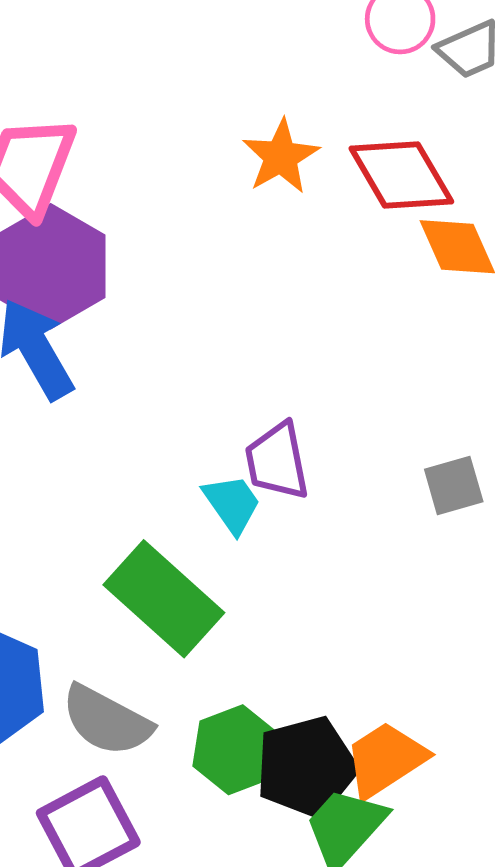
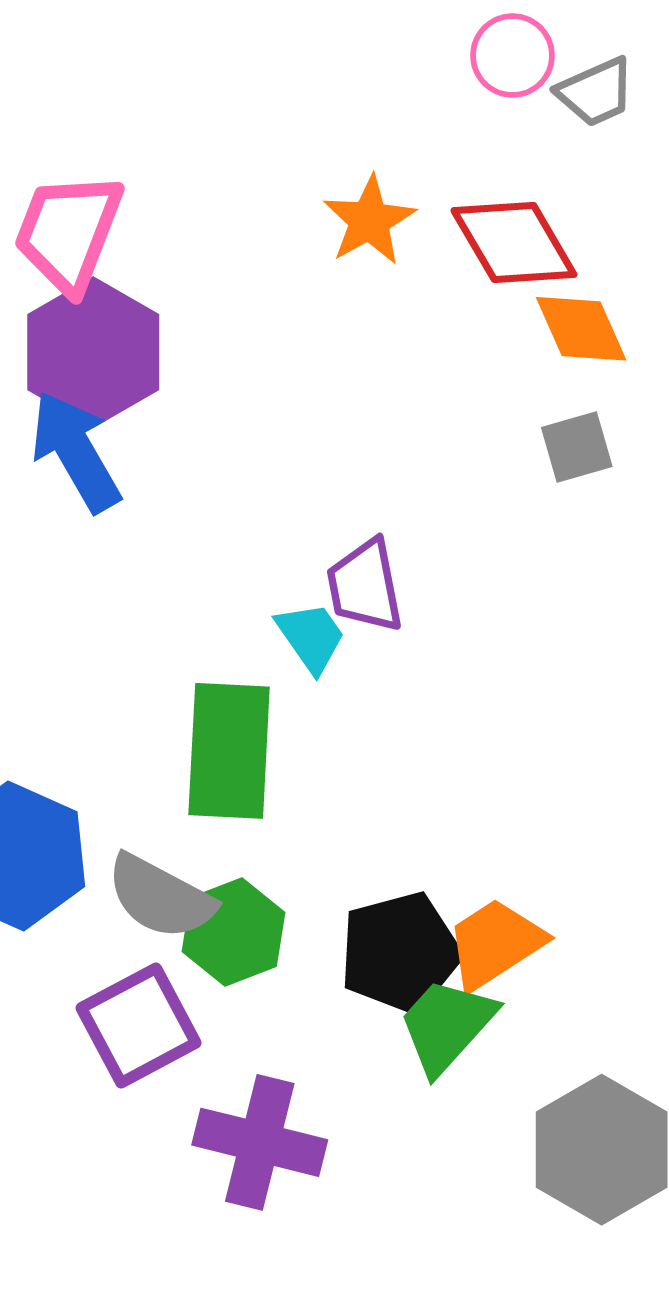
gray square: (454, 485) -> (577, 447), moved
green rectangle: (164, 599) -> (229, 751), turned 51
green hexagon: (236, 750) -> (233, 932), moved

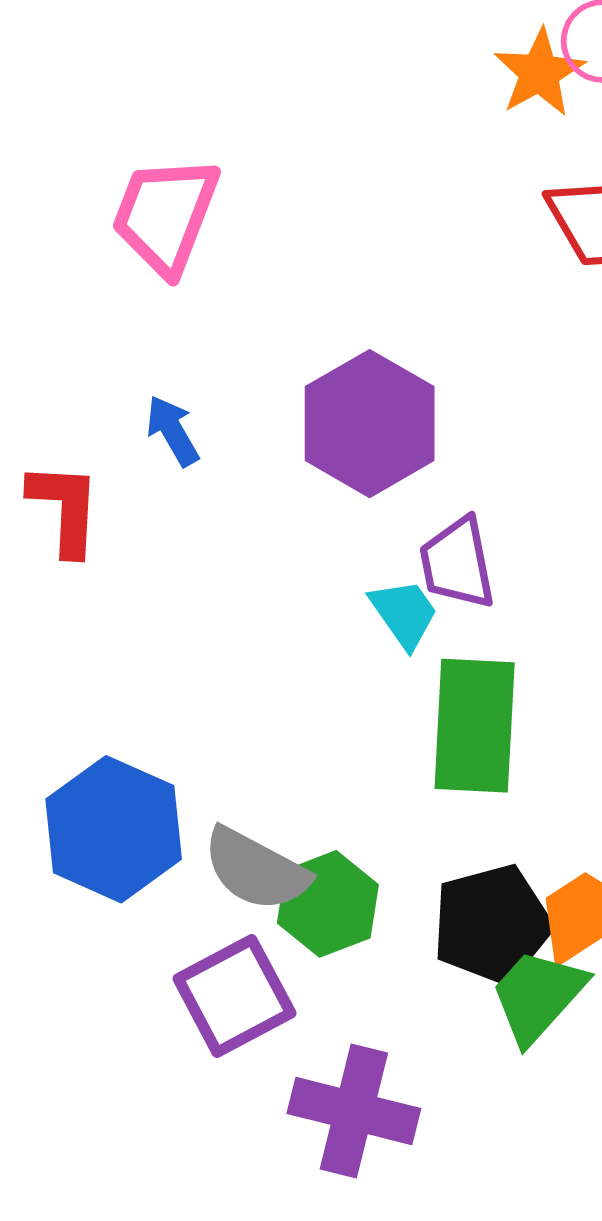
orange star: (369, 221) -> (539, 73), moved
purple hexagon: (93, 352) -> (370, 424), moved
blue arrow: (76, 451) -> (173, 431), size x0.6
green rectangle: (229, 751) -> (475, 726), moved

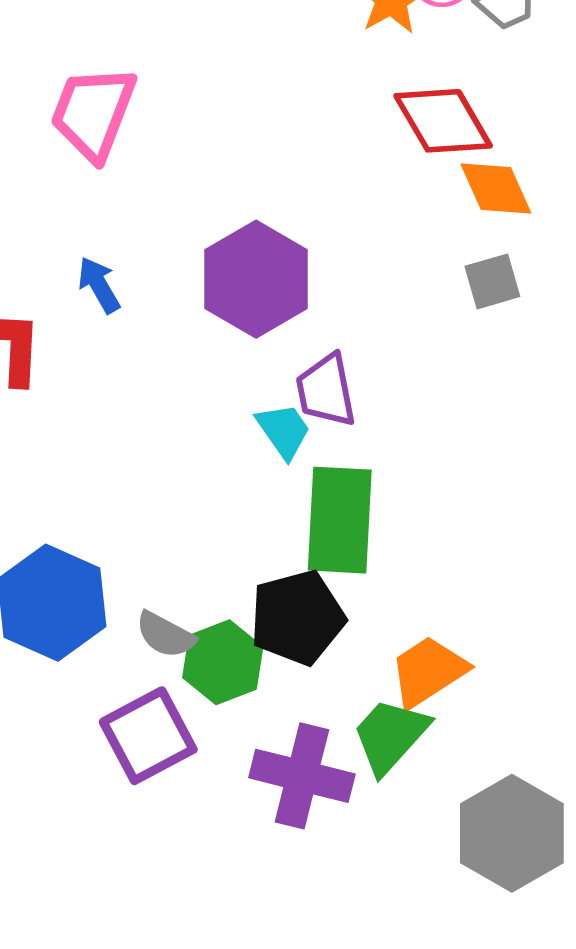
gray semicircle: (256, 869) -> (165, 635), size x0.7
black pentagon: (492, 924) -> (297, 618), moved
purple cross: (354, 1111) -> (302, 776), moved

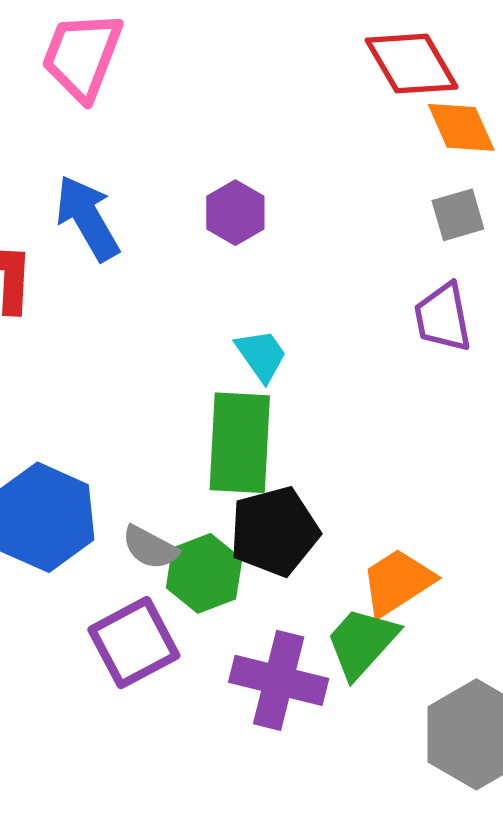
purple hexagon: (256, 279) -> (235, 213), size x0.6
blue arrow: (99, 285) -> (87, 218), size x1.6
purple trapezoid: (326, 390) -> (443, 317), moved
green rectangle: (340, 520) -> (240, 443), moved

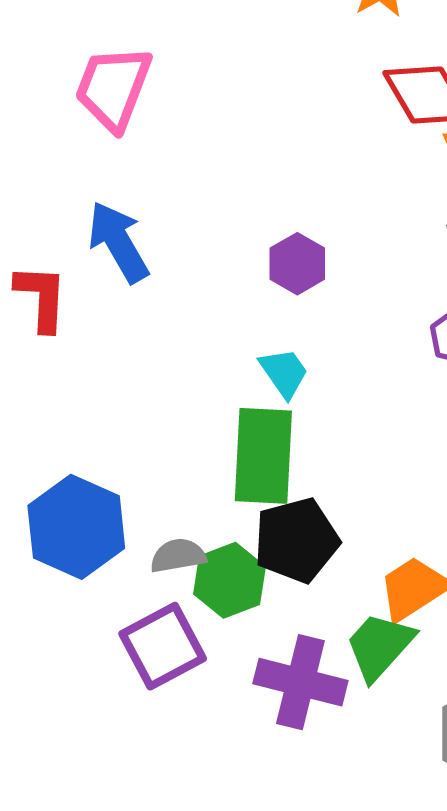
purple hexagon: (235, 213) -> (297, 264), moved
gray semicircle: (150, 548) -> (178, 556), turned 142

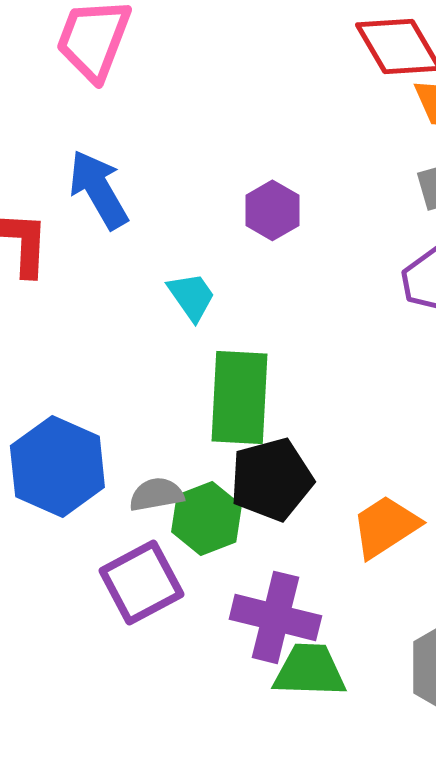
cyan trapezoid: (284, 373) -> (191, 296), moved
green trapezoid: (380, 646) -> (309, 670), moved, turned 50

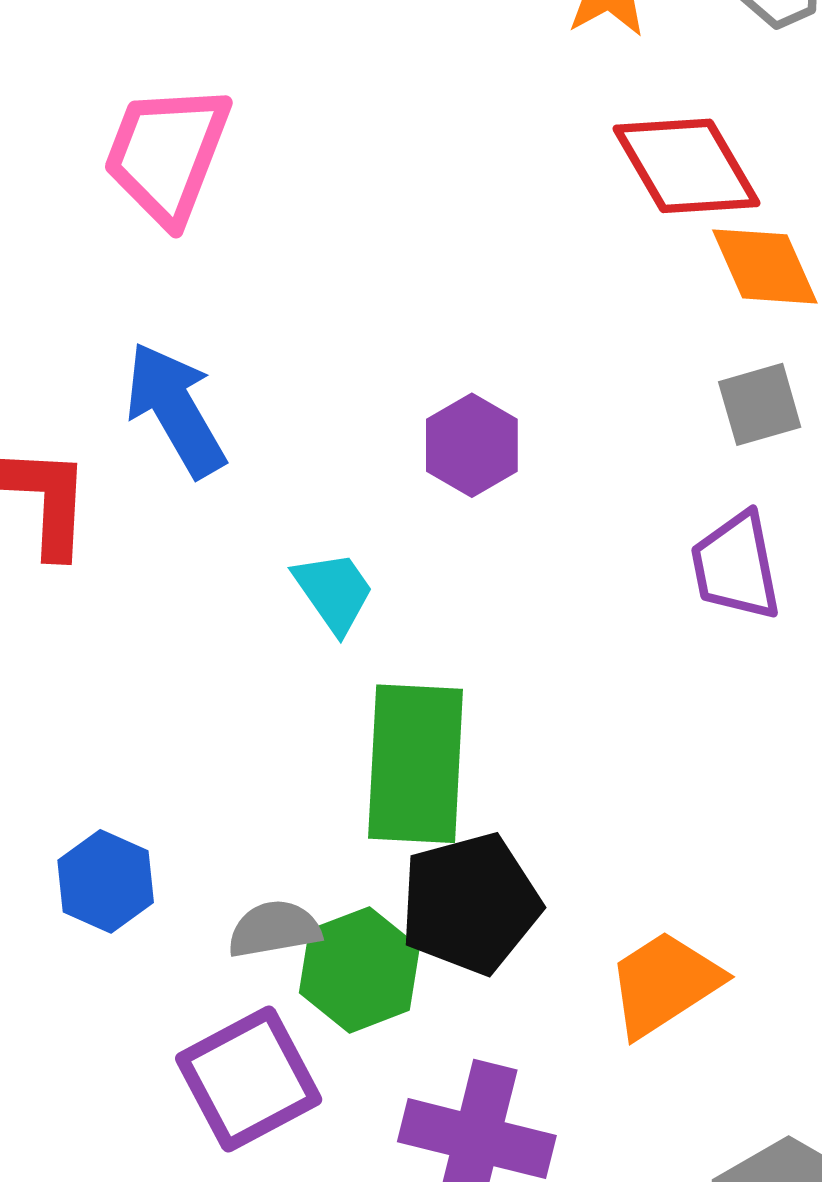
blue hexagon: (57, 466) -> (106, 881), size x0.6

